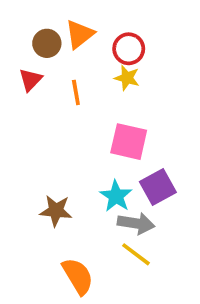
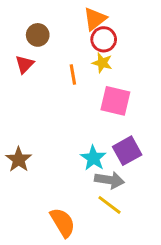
orange triangle: (80, 34) -> (95, 19), moved
orange line: (76, 92) -> (73, 75), moved
pink square: (129, 142) -> (115, 101), moved
brown star: (56, 211) -> (19, 160), moved, turned 30

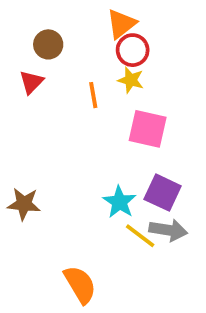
purple square: (127, 151) -> (163, 193), turned -36
brown star: (19, 160) -> (24, 204), turned -30
gray arrow: (110, 180) -> (168, 230), moved
yellow line: (110, 205) -> (140, 236), moved

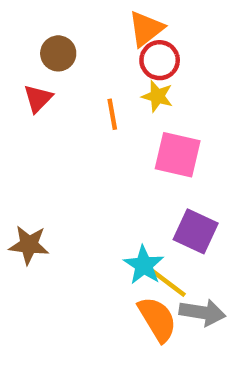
cyan star: (119, 202) -> (144, 265), moved
gray arrow: (168, 230) -> (202, 312), moved
orange semicircle: (80, 284) -> (157, 319), moved

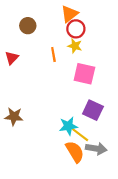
red triangle: (38, 98) -> (12, 58), moved
cyan star: (144, 265) -> (68, 126), turned 30

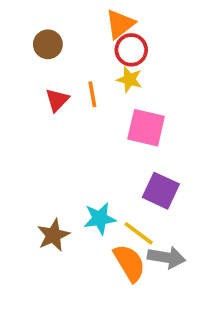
red triangle: (12, 58) -> (57, 100), moved
brown star: (14, 116) -> (53, 235), moved, turned -30
cyan star: (68, 126) -> (100, 218), moved

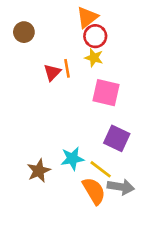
brown circle: (48, 44) -> (24, 32), moved
red triangle: (57, 100) -> (52, 72), moved

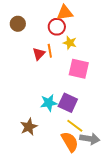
orange triangle: (87, 17) -> (65, 13), turned 30
red circle: (95, 36) -> (57, 27), moved
purple square: (117, 138) -> (68, 103), moved
cyan star: (72, 159) -> (49, 103), moved

